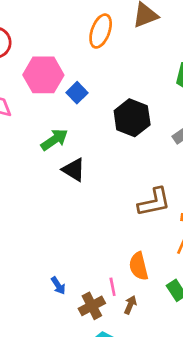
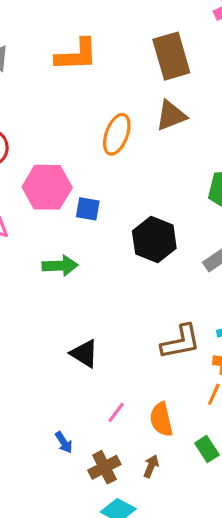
blue square: (77, 93) -> (88, 209), turned -36
green arrow: (54, 140) -> (60, 266), turned 32
black triangle: (74, 170) -> (84, 354), moved
pink line: (113, 287) -> (116, 412), moved, turned 48

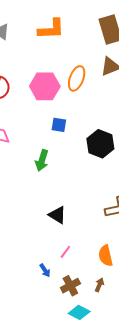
pink hexagon: (47, 187) -> (45, 86), moved
green arrow: (60, 266) -> (42, 160), turned 110
pink line: (116, 412) -> (65, 252), moved

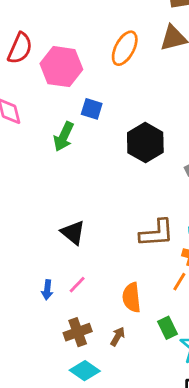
pink hexagon: (45, 86) -> (61, 67), moved
green arrow: (42, 160) -> (64, 137), moved
blue arrow: (45, 270) -> (47, 290), moved, turned 32

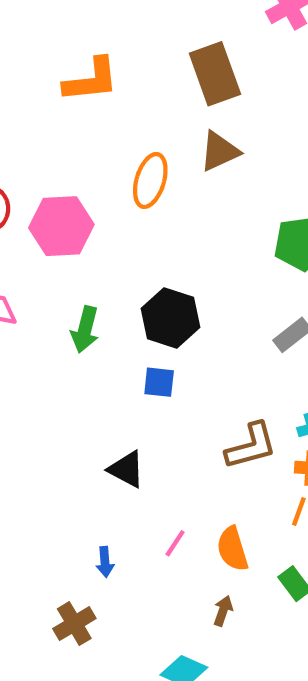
blue square: (92, 109) -> (159, 382), moved
black hexagon: (145, 143) -> (170, 318), moved
pink line: (77, 285) -> (175, 543), moved
brown cross: (78, 332) -> (74, 624), moved

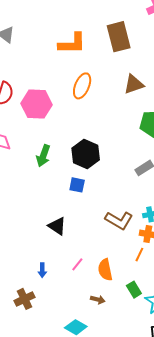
orange L-shape: (91, 80) -> (72, 44), moved
brown triangle: (219, 151) -> (134, 84), moved
brown L-shape: (251, 446) -> (119, 220), turned 40
brown arrow: (223, 611) -> (98, 300), turned 80

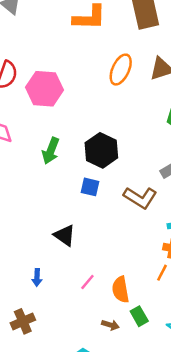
orange ellipse: (82, 86) -> (121, 70), moved
brown L-shape: (119, 220) -> (140, 198), moved
blue arrow: (42, 270) -> (37, 278), moved
green rectangle: (134, 290) -> (139, 316), moved

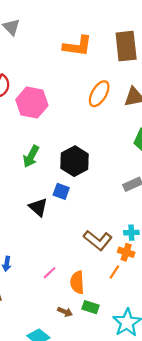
brown L-shape: (140, 198) -> (98, 240), moved
black triangle: (65, 235) -> (38, 207), moved
green rectangle: (139, 316) -> (91, 307), turned -49

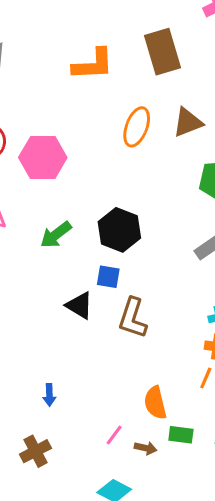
green arrow: (31, 156) -> (56, 235), turned 35
brown L-shape: (98, 240) -> (133, 318), moved, turned 80
pink line: (50, 273) -> (114, 435), moved

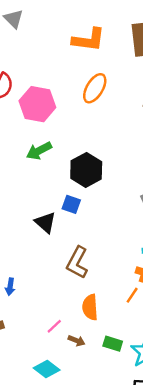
orange ellipse: (137, 127) -> (95, 88), moved
green arrow: (56, 235) -> (39, 151), moved
brown L-shape: (133, 318) -> (77, 263), moved
green rectangle: (181, 435) -> (113, 344), moved

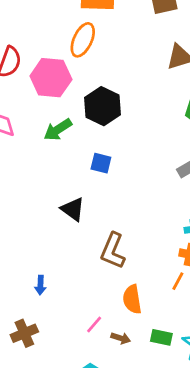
orange ellipse: (95, 88) -> (83, 40), moved
black hexagon: (86, 170) -> (102, 106), moved
blue square: (71, 204) -> (101, 163), moved

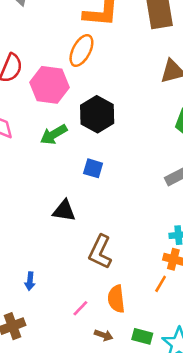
black triangle: (73, 209) -> (64, 211), turned -30
pink line: (94, 325) -> (80, 308), moved

